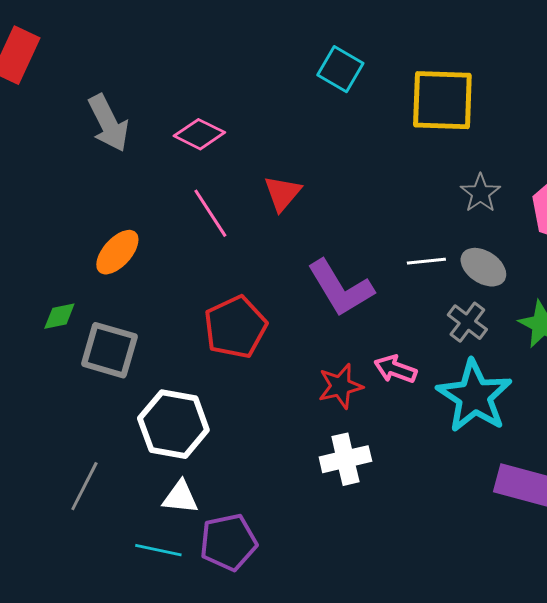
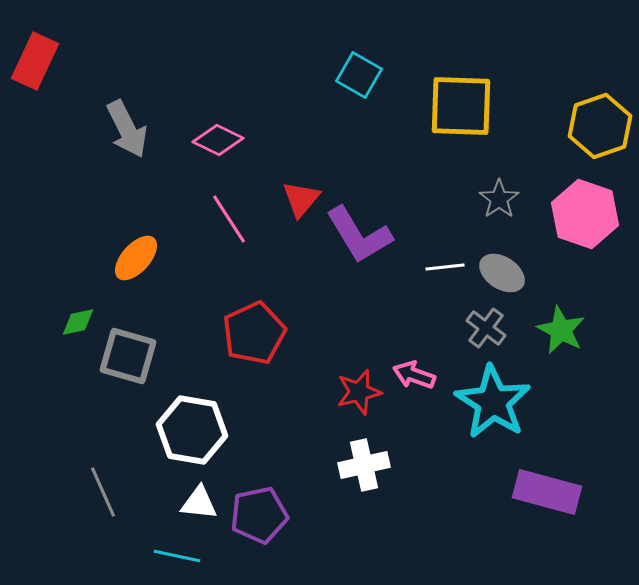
purple L-shape: (340, 288) -> (359, 235), moved
gray line: (84, 486) -> (103, 492), turned -51
purple pentagon: (228, 542) -> (259, 515), moved

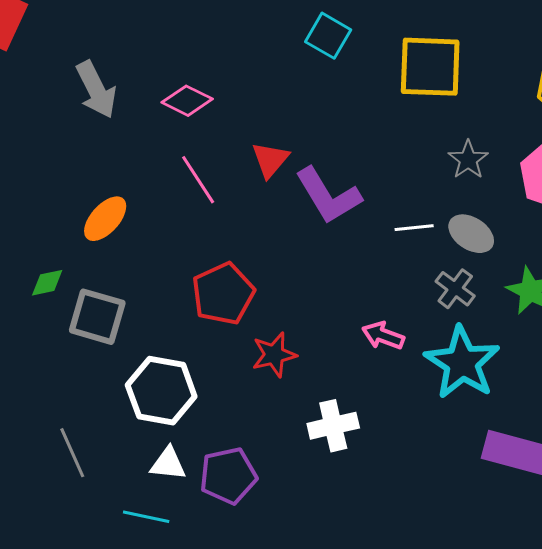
red star: (359, 392) -> (274, 355), moved

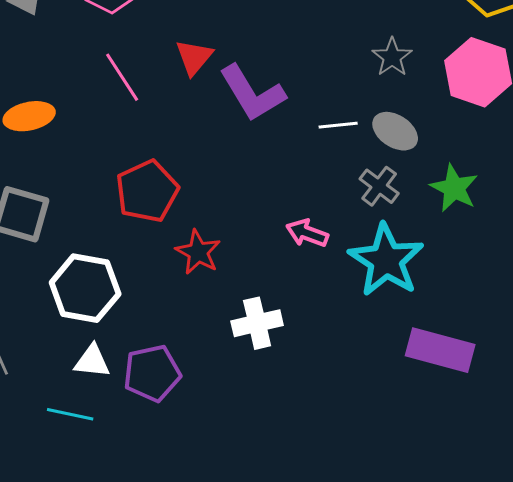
orange ellipse: (105, 219) -> (29, 116), turned 36
red star: (274, 355) -> (198, 252), turned -30

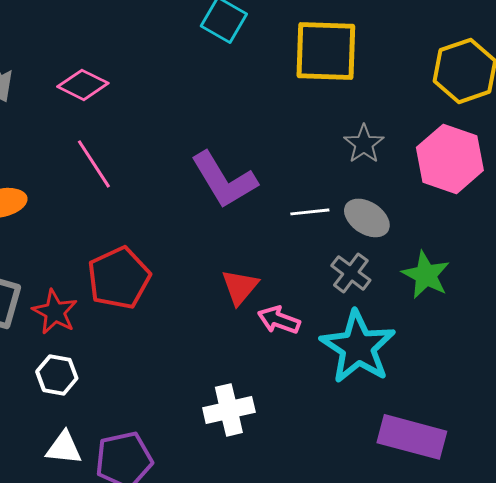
red triangle: (194, 57) -> (240, 287), moved
red star: (198, 252) -> (55, 312), moved
white hexagon: (85, 288) -> (57, 375), size x0.6

